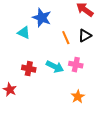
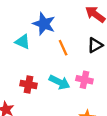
orange line: (66, 38) -> (63, 48), moved

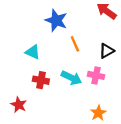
cyan triangle: (23, 42) -> (33, 52), moved
black triangle: (95, 45) -> (107, 51), moved

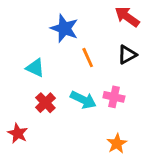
black triangle: (107, 51) -> (127, 55), moved
red cross: (41, 80) -> (45, 103), turned 35

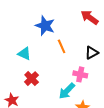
black triangle: (127, 55) -> (92, 53), moved
cyan arrow: (83, 100) -> (67, 91), moved, turned 108

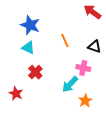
blue star: (45, 26) -> (30, 25), moved
black triangle: (92, 53) -> (94, 47), turned 48

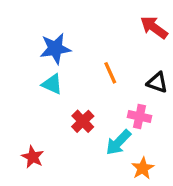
blue star: (30, 25) -> (55, 49), turned -30
red cross: (35, 72) -> (83, 121), moved

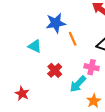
blue star: (55, 49) -> (56, 23), moved

